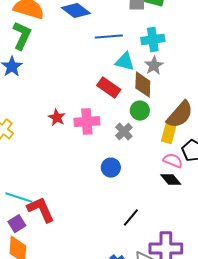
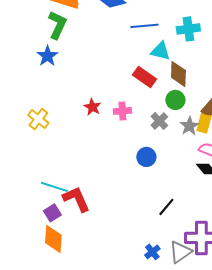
gray star: (154, 66) -> (189, 126), moved
pink cross: (87, 122) -> (122, 111), size x0.7

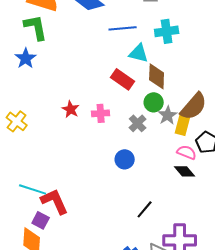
green L-shape: (57, 25) -> (36, 27), turned -36
gray star: (189, 126) -> (168, 115), moved
purple square: (52, 213) -> (41, 220), moved, turned -30

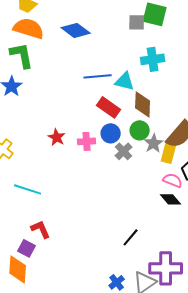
blue line: (123, 28) -> (98, 76), moved
blue circle: (125, 159) -> (111, 133), moved
cyan line: (33, 189) -> (28, 189), moved
red L-shape: (55, 201) -> (41, 229), size x0.7

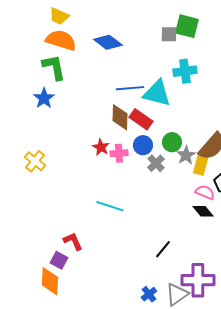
cyan triangle: (125, 81) -> (157, 93), size x1.4
brown diamond: (143, 104) -> (120, 117), moved
red star: (57, 137) -> (101, 147), moved
cyan line: (28, 189) -> (110, 206), moved

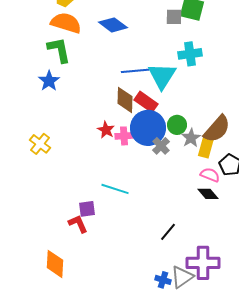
cyan triangle: (157, 93) -> (162, 76), turned 48
blue circle: (143, 145) -> (148, 128), size x1.8
purple square: (59, 260) -> (87, 209), moved, turned -36
blue cross: (149, 294) -> (163, 280), moved, turned -35

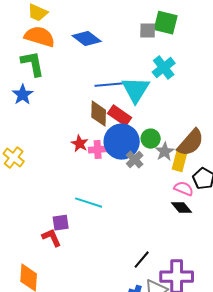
cyan cross: (190, 54) -> (164, 68), turned -30
black line: (168, 232) -> (142, 260), moved

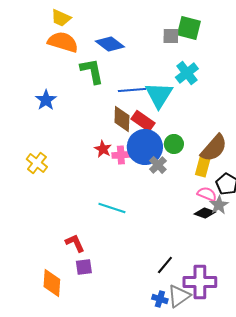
green L-shape: (33, 64) -> (92, 71), moved
gray star: (165, 152) -> (219, 205), moved
black diamond: (182, 208) -> (205, 213), turned -30
purple square: (61, 223) -> (84, 267), moved

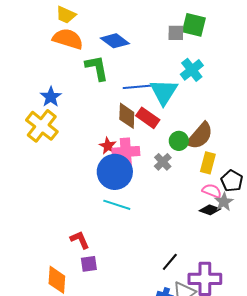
blue circle: (145, 147) -> (115, 172), moved
brown semicircle: (214, 148) -> (200, 136), moved
pink cross: (121, 155) -> (126, 152), size x1.5
yellow cross: (37, 163) -> (42, 126), moved, size x1.5

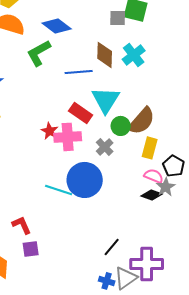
green L-shape: (97, 68) -> (39, 53), turned -108
cyan triangle: (164, 92) -> (106, 100), moved
brown diamond: (127, 116) -> (105, 55), moved
red rectangle: (148, 118) -> (81, 113), moved
blue circle: (115, 172) -> (85, 180), moved

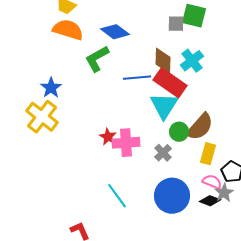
red rectangle: (81, 113) -> (170, 83), moved, size x1.4
blue circle: (85, 180) -> (172, 196), moved
cyan line: (59, 190) -> (117, 196), turned 36

